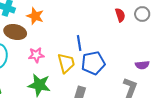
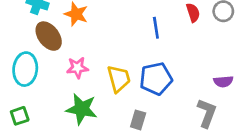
brown ellipse: (15, 32) -> (49, 36), turned 40
blue line: (79, 43) -> (156, 28), moved

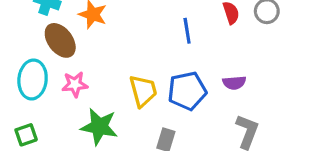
pink star: (77, 68) -> (75, 84), moved
purple semicircle: (223, 81) -> (234, 83), moved

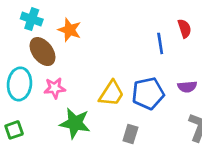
blue line: (187, 31) -> (160, 43), moved
yellow trapezoid: (143, 91) -> (111, 93), turned 48

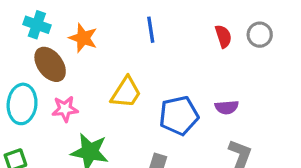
blue line: (160, 43) -> (151, 30), moved
yellow trapezoid: (111, 93) -> (126, 92), moved

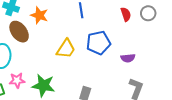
pink star: (65, 109) -> (17, 80), moved
blue pentagon: (179, 116) -> (98, 43), moved

